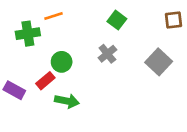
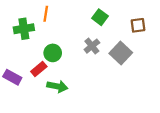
orange line: (53, 16) -> (46, 14), turned -63
brown square: (174, 20) -> (138, 25), moved
gray square: (159, 62) -> (121, 53), moved

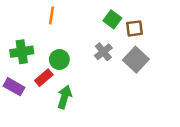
brown square: (138, 25) -> (134, 28), moved
green cross: (24, 29) -> (22, 52), moved
green arrow: (57, 86) -> (65, 97), turned -84

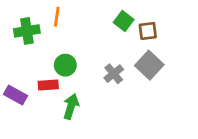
green cross: (22, 52) -> (27, 31), moved
gray cross: (103, 52) -> (114, 74), moved
red rectangle: (44, 78) -> (48, 85), turned 36

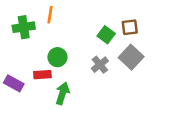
green square: (124, 21) -> (106, 35), moved

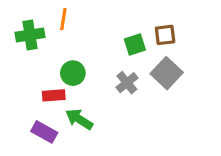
green square: (106, 35) -> (135, 44), turned 35
purple rectangle: (14, 83) -> (44, 132), moved
green arrow: (62, 93) -> (79, 119), turned -75

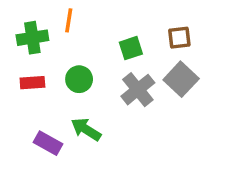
green square: (135, 44) -> (131, 48), moved
gray cross: (127, 83) -> (138, 90), size x1.4
red rectangle: (54, 95) -> (32, 83), moved

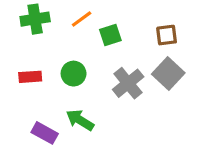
orange line: (69, 20) -> (82, 19), moved, turned 45
green cross: (32, 38) -> (35, 19), moved
green square: (131, 48) -> (110, 35), moved

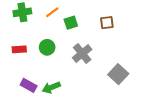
gray square: (168, 74) -> (118, 74), moved
green arrow: (80, 120) -> (51, 88), moved, turned -54

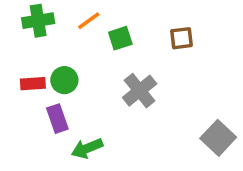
green circle: (47, 47) -> (64, 80), moved
gray square: (118, 74) -> (218, 138), moved
purple rectangle: (29, 85) -> (57, 119), moved, turned 42

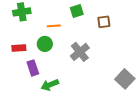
orange line: (89, 21) -> (54, 26), moved, turned 32
green square: (120, 38) -> (77, 11), moved
green circle: (64, 80) -> (45, 44), moved

